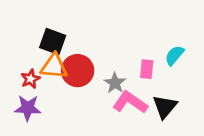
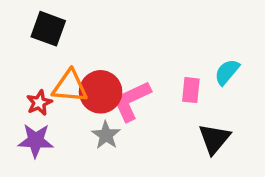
black square: (53, 41) -> (48, 29), moved
gray star: (115, 83) -> (106, 135), moved
pink L-shape: (130, 102) -> (131, 101), moved, turned -60

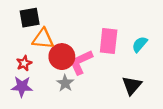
black square: (48, 29) -> (30, 18), turned -30
orange triangle: (70, 86) -> (43, 39), moved
pink rectangle: (191, 90) -> (109, 41), moved, size x1.6

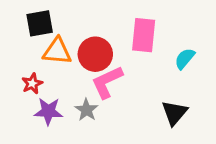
pink rectangle: (109, 41) -> (144, 35), moved
red circle: (62, 57) -> (95, 54), moved
purple star: (22, 87) -> (48, 111), moved

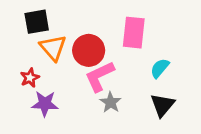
orange triangle: (57, 51) -> (53, 48), turned 44
cyan semicircle: (185, 59) -> (160, 68), moved
gray star: (86, 110) -> (111, 102), moved

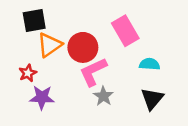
pink rectangle: (134, 33) -> (125, 31), turned -36
orange triangle: (53, 48) -> (50, 45), turned 36
cyan semicircle: (160, 68) -> (150, 64), turned 54

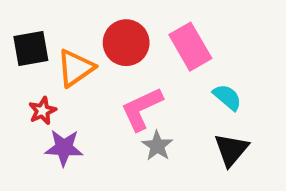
black square: (34, 21) -> (31, 49), moved
red circle: (83, 47) -> (126, 43), moved
cyan semicircle: (150, 64) -> (227, 97), turned 36

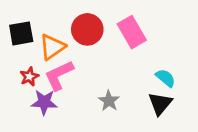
cyan semicircle: (227, 97) -> (165, 78), moved
pink L-shape: (142, 109) -> (59, 75), moved

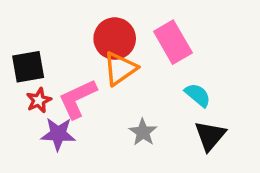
black square: (21, 33) -> (28, 67), moved
orange triangle: (52, 47) -> (120, 69), moved
cyan semicircle: (165, 78) -> (198, 95), moved

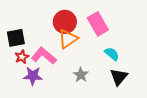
pink L-shape: (78, 99) -> (44, 56), turned 65

